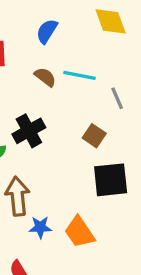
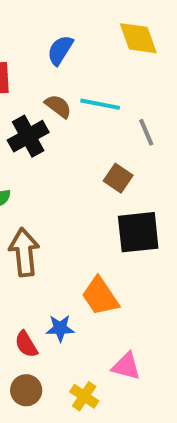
black cross: (29, 131) -> (28, 136), moved
blue star: (40, 227) -> (60, 328), moved

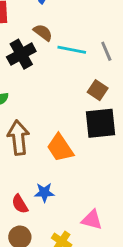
cyan line: (100, 104) -> (72, 50), moved
brown square: (118, 178) -> (98, 90), moved
orange trapezoid: (100, 296) -> (60, 148), moved

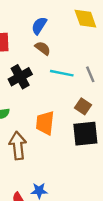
brown semicircle: (43, 33) -> (43, 48), moved
orange trapezoid: (60, 148) -> (45, 123), moved, turned 40

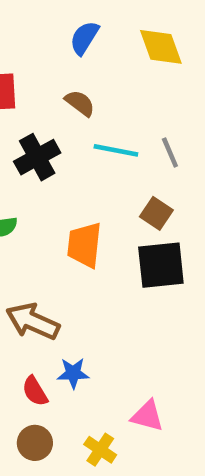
blue semicircle: (39, 26) -> (84, 38), moved
brown arrow: (18, 146) -> (33, 321), moved, turned -60

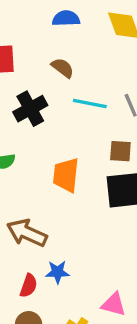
blue semicircle: (84, 38) -> (66, 18), turned 56
brown square: (156, 213) -> (120, 151), turned -30
red semicircle: (35, 391) -> (29, 286), turned -130

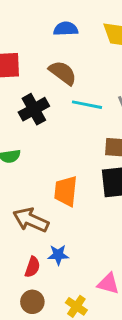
brown semicircle: (63, 68) -> (63, 73), size x1.4
orange trapezoid: (66, 175) -> (66, 191), moved

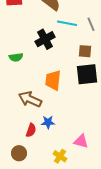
black cross: (34, 109) -> (45, 39), moved
brown circle: (32, 302) -> (19, 153), moved

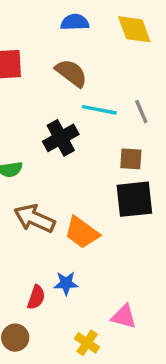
orange trapezoid: (53, 80) -> (82, 232), moved, turned -60
brown arrow: (30, 99) -> (34, 218), moved

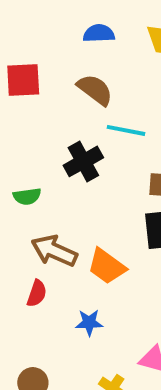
red semicircle: (36, 297) -> (37, 293), moved

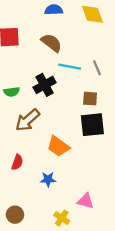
green semicircle: (27, 196) -> (12, 92), moved
brown arrow: (54, 251) -> (28, 120), moved, turned -65

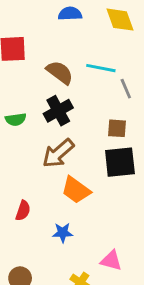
brown semicircle: (51, 43) -> (60, 72), moved
cyan line: (70, 67) -> (101, 68), moved
brown arrow: (28, 120) -> (58, 153), moved

